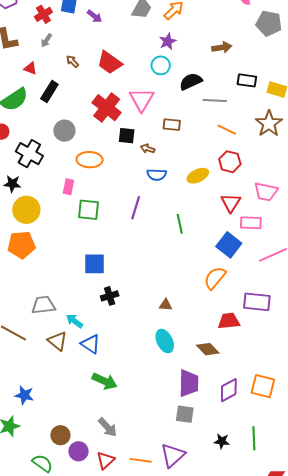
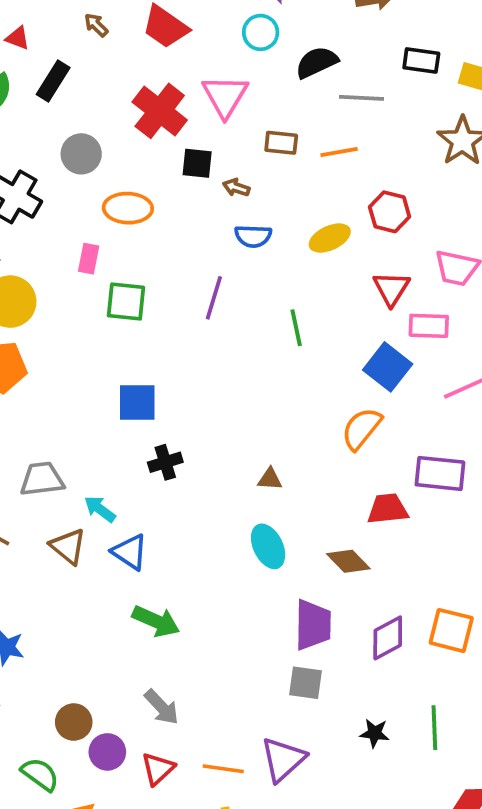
orange line: (227, 130) -> (339, 152), moved, turned -36

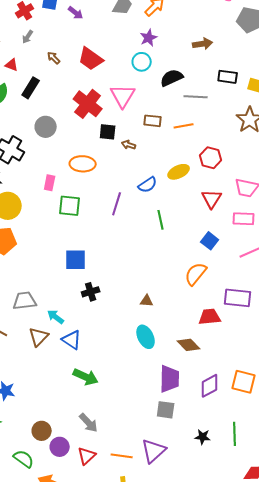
orange ellipse: (128, 208) -> (83, 164), moved
blue semicircle: (253, 236) -> (148, 185), moved, turned -36
pink rectangle: (429, 326) -> (244, 219), moved
blue square: (388, 367) -> (210, 241), size x0.7
brown triangle: (68, 546) -> (39, 337), turned 35

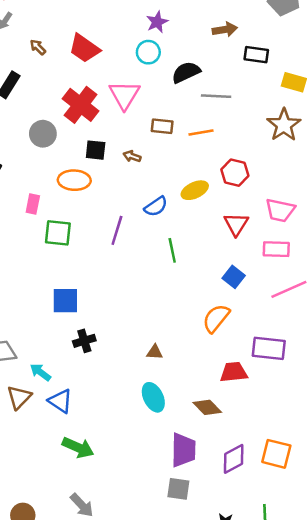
black rectangle: (228, 77) -> (256, 55), moved
gray circle: (46, 127) -> (43, 134), moved
black square: (108, 132) -> (96, 150), moved

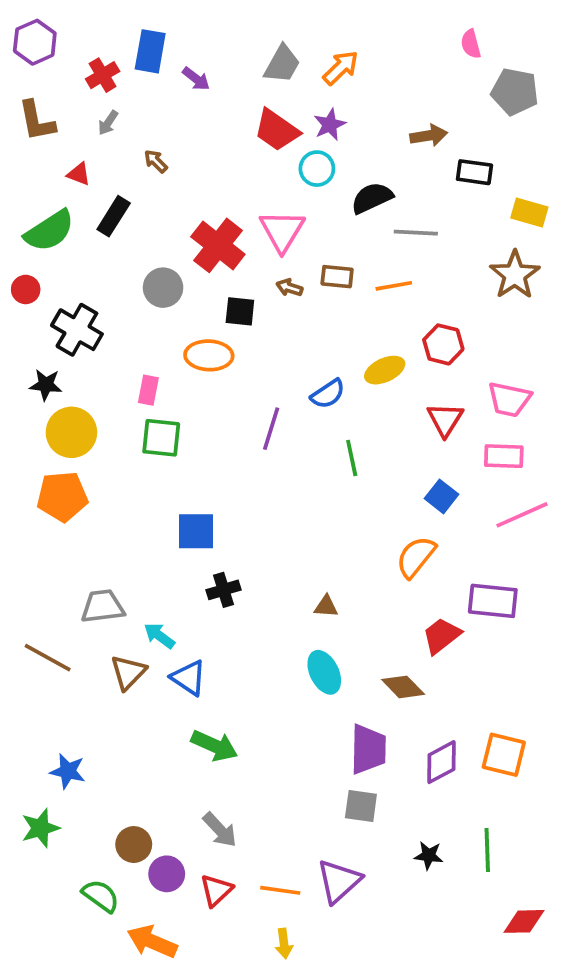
red trapezoid: (84, 48) -> (277, 130), moved
brown arrow: (132, 156) -> (289, 288), moved
green square: (58, 233) -> (161, 438), moved
red trapezoid: (234, 372) -> (441, 636), turned -32

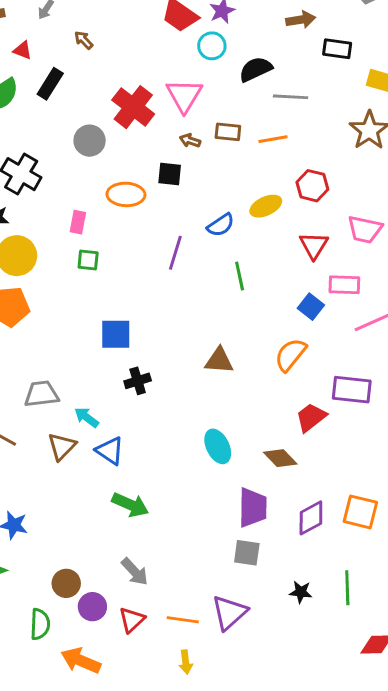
black square: (240, 311) -> (170, 174), moved
green square: (161, 438) -> (88, 260), size x0.7
pink rectangle: (504, 456) -> (344, 285), moved
brown triangle: (326, 606) -> (219, 361), moved, size x1.5
green semicircle: (101, 896) -> (40, 624), turned 56

